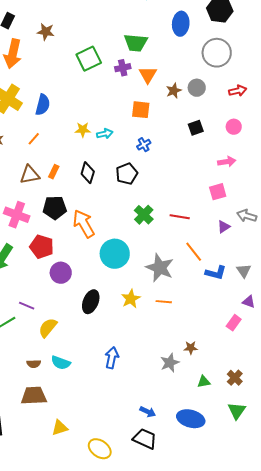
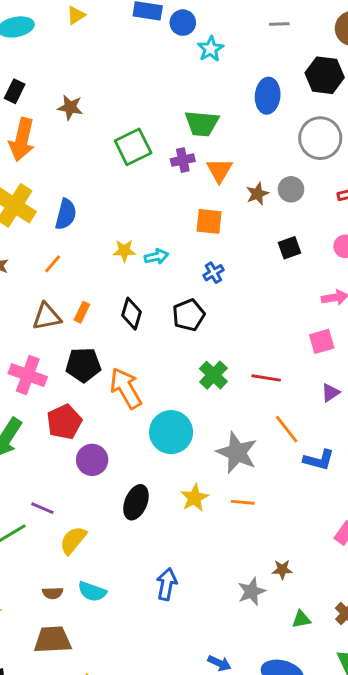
red pentagon: (42, 247) -> (64, 422), turned 30

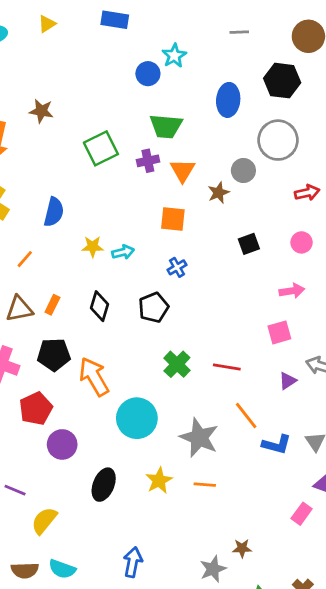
blue circle: (183, 23) -> (148, 74), moved
gray circle: (291, 189) -> (243, 171), moved
blue semicircle: (66, 214) -> (54, 212), moved
brown semicircle: (53, 593) -> (25, 570), size x1.4

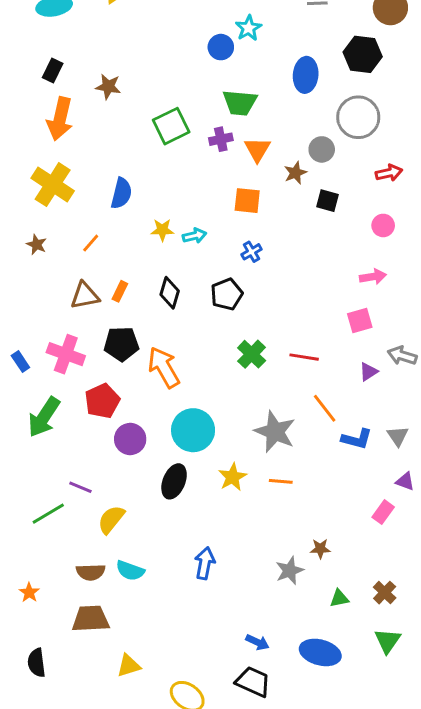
black square: (249, 244) -> (328, 201), moved, turned 35
cyan circle: (137, 418) -> (193, 430), moved

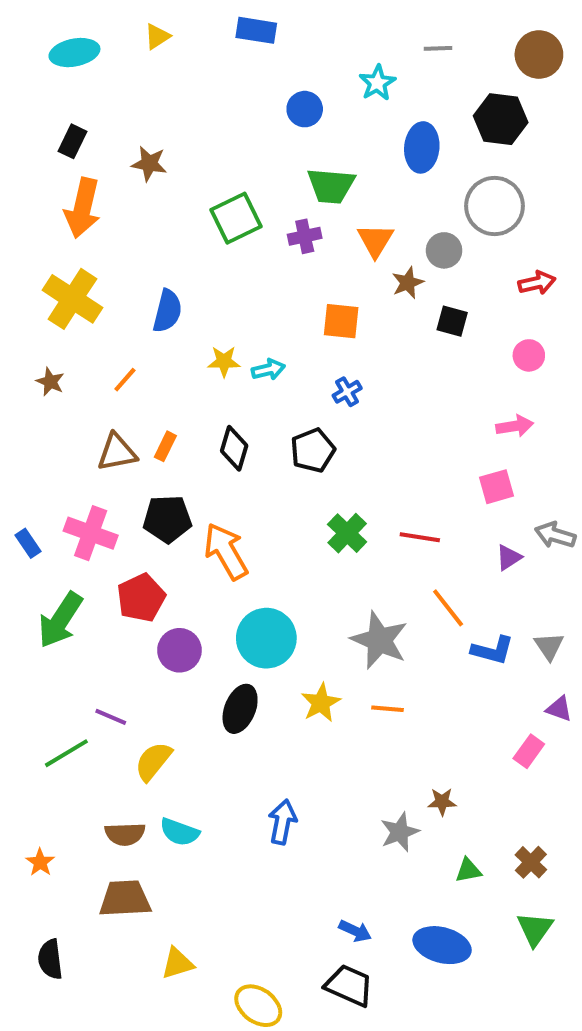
cyan star: (249, 28) -> (377, 83), moved
orange triangle: (257, 149) -> (375, 240), moved

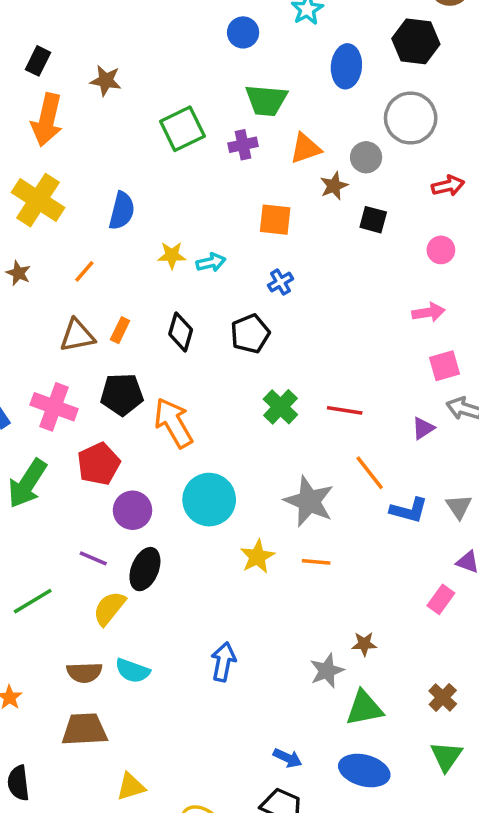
orange triangle: (375, 240) -> (305, 148), turned 40
pink square: (497, 487) -> (444, 366), moved
black ellipse: (240, 709) -> (145, 569), moved
purple line: (111, 717) -> (93, 558), moved
green triangle: (468, 870) -> (364, 708), moved, size x1.6

